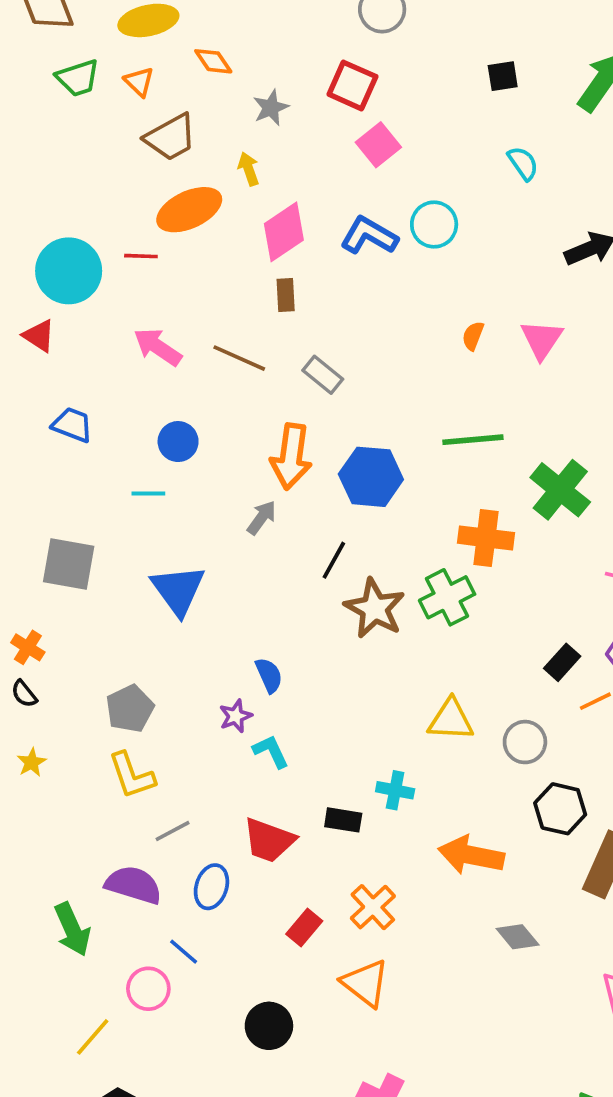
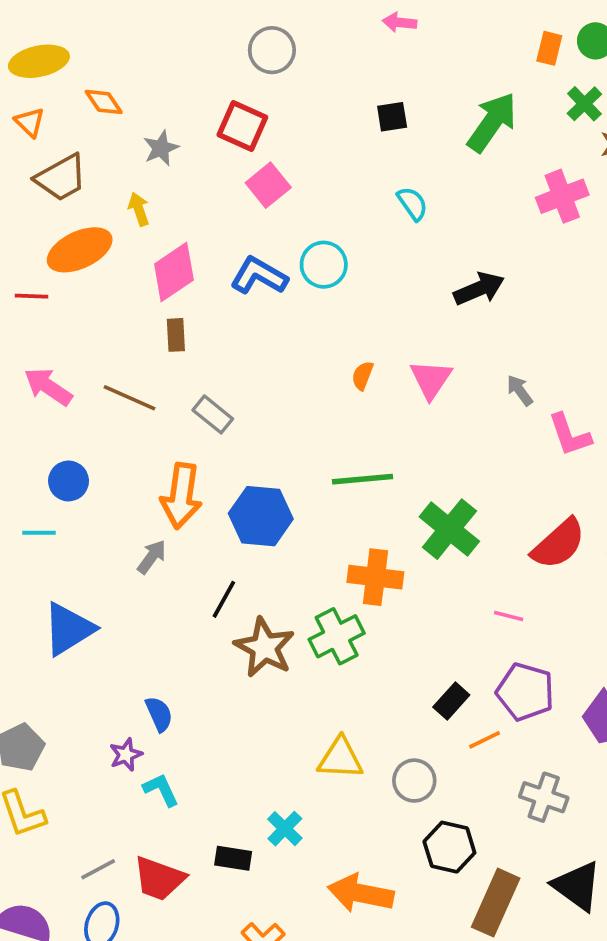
blue triangle: (178, 590) -> (69, 629), turned 34
cyan cross: (395, 790) -> (285, 829), turned 33
gray line: (173, 831) -> (98, 869), moved

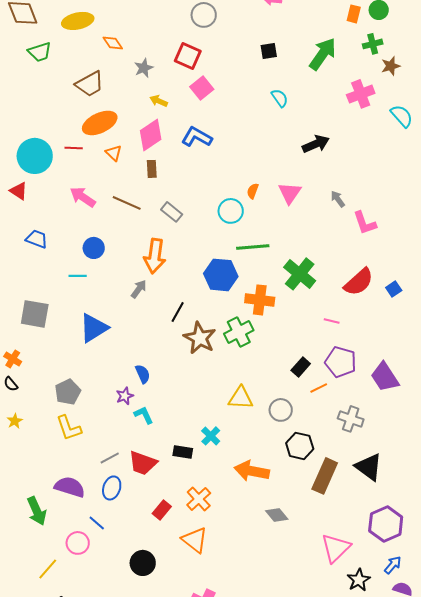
green cross: (584, 104) -> (373, 44), turned 30
orange triangle: (30, 122) -> (114, 153), moved
yellow arrow: (139, 209) -> (159, 101), moved, turned -48
cyan circle: (324, 265) -> (231, 211), moved
blue hexagon: (261, 516) -> (221, 275), moved

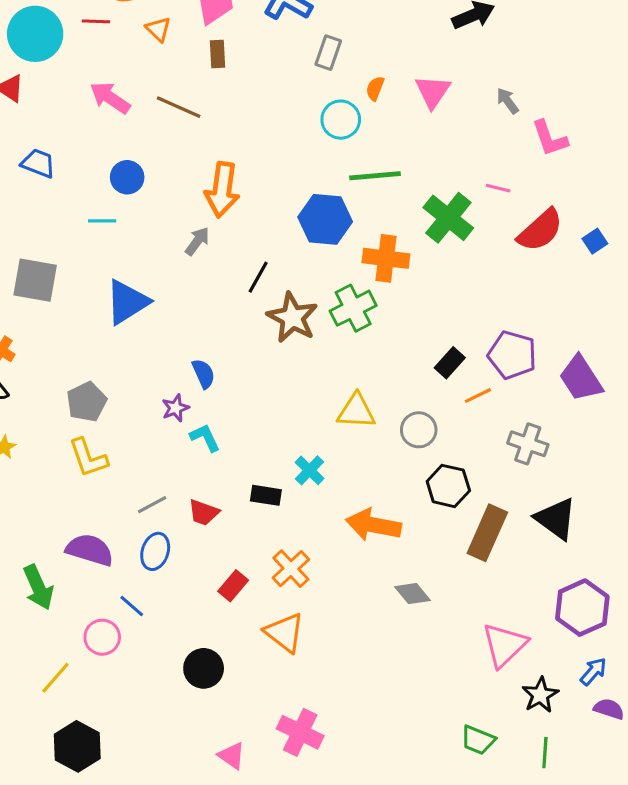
gray rectangle: (172, 212) -> (328, 53), moved, turned 70
pink line: (332, 321) -> (498, 188), moved
red trapezoid: (143, 463) -> (204, 512), size x0.7

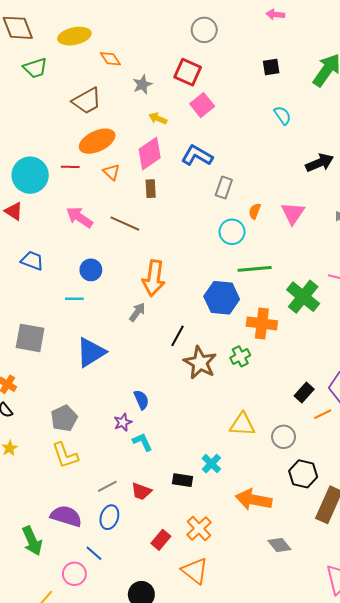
green cross: (353, 308) -> (240, 356), size x0.7

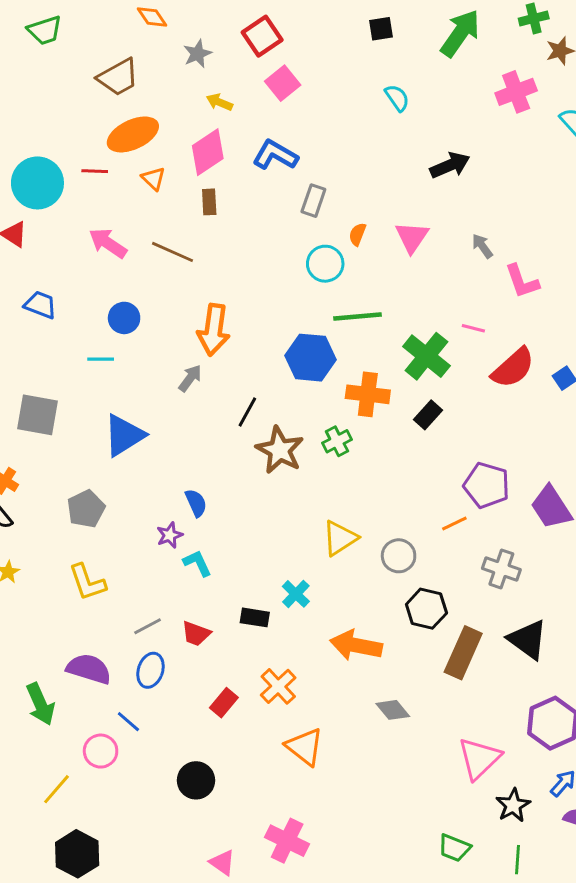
red square: (188, 72) -> (262, 36), turned 32
black rectangle: (304, 393) -> (428, 415), moved
gray pentagon: (64, 418) -> (86, 509), moved
yellow triangle: (242, 424) -> (340, 538), turned -36
orange triangle: (195, 571) -> (305, 747), moved

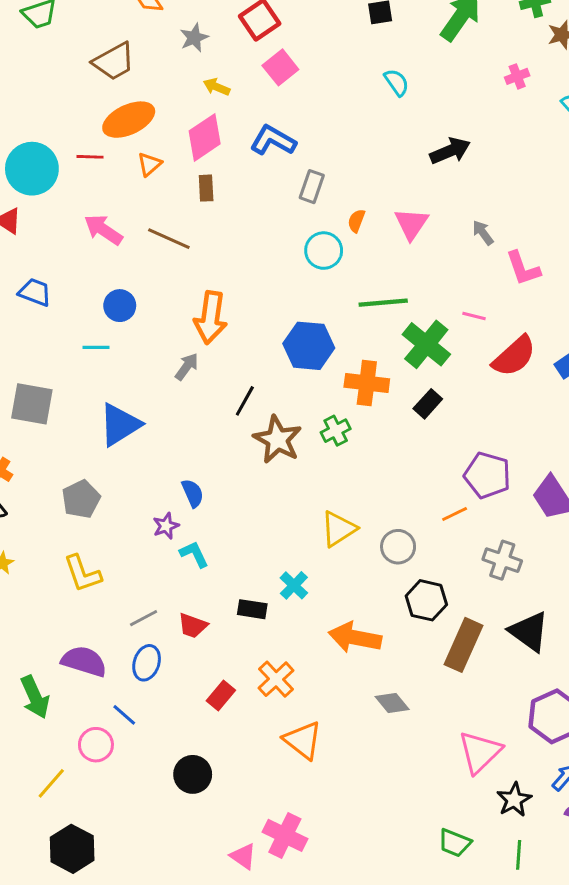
pink cross: (516, 92) -> (517, 76), size x0.6
orange triangle: (153, 179) -> (150, 164), turned 35
green line: (357, 316) -> (383, 303), moved
pink triangle: (222, 863) -> (243, 856), moved

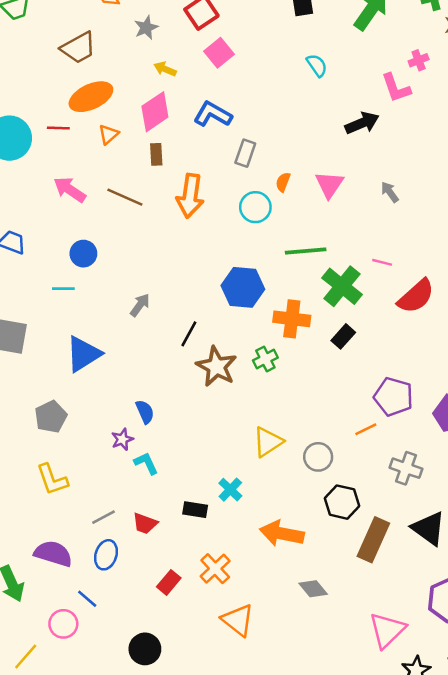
pink L-shape: (523, 268) -> (396, 88), moved
orange arrow: (211, 318) -> (190, 196), moved

